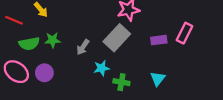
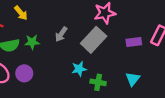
gray arrow: (83, 47) -> (61, 34), moved

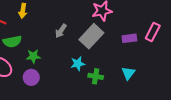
yellow arrow: (21, 13) -> (23, 11), turned 48
green star: (32, 42) -> (33, 56), moved
purple circle: (24, 73) -> (31, 77), moved

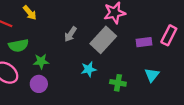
yellow arrow: (23, 11) -> (30, 13), turned -48
cyan triangle: (128, 73) -> (152, 75), moved
green cross: (96, 76) -> (118, 83), moved

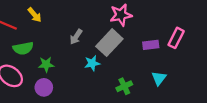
cyan star: (89, 69) -> (92, 63), moved
green cross: (118, 83) -> (124, 86), turned -35

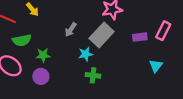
cyan triangle: (159, 78) -> (156, 66), moved
green cross: (124, 86) -> (93, 75), moved, turned 32

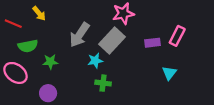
gray arrow: (71, 30) -> (79, 35), size x1.6
purple circle: (41, 76) -> (48, 93), moved

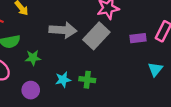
gray arrow: (79, 35) -> (63, 30), turned -120
cyan star: (95, 61) -> (63, 80), moved

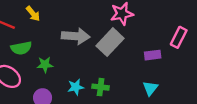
purple rectangle: (138, 38) -> (153, 55), moved
cyan triangle: (155, 69) -> (150, 88), moved

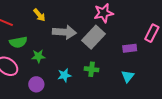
yellow arrow: (33, 14) -> (39, 15), moved
green cross: (101, 87) -> (92, 69), moved

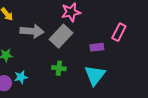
cyan star: (64, 75) -> (21, 77), moved
cyan triangle: (128, 76) -> (95, 75), size x1.6

